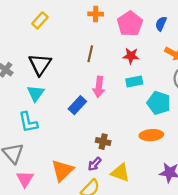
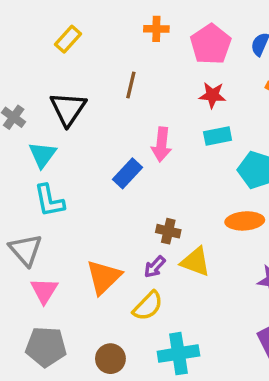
brown line: (90, 54) -> (131, 85), moved
cyan triangle: (36, 93) -> (42, 155), moved
yellow triangle: (120, 173) -> (195, 262), moved

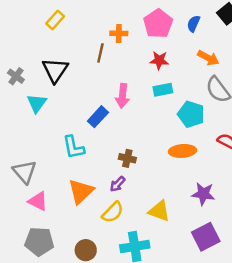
orange cross: (156, 29) -> (119, 33), moved
cyan L-shape: (49, 201) -> (73, 147), moved
yellow triangle: (195, 262) -> (159, 211), moved
pink triangle: (44, 291) -> (38, 201), turned -35

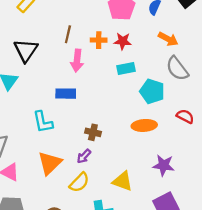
orange cross: (119, 33) -> (99, 40), moved
pink arrow: (122, 96) -> (77, 61), moved
blue rectangle: (98, 117) -> (66, 94), turned 48

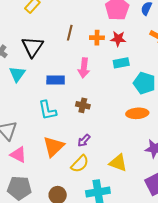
pink arrow: (77, 61) -> (84, 68), moved
blue rectangle: (66, 94) -> (56, 80), moved
brown cross: (93, 132) -> (83, 105), moved

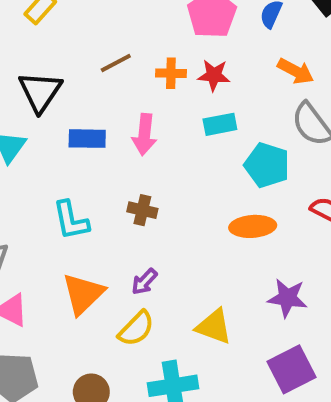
brown line: (70, 33) -> (116, 63), turned 49
blue rectangle: (56, 80) -> (87, 139), moved

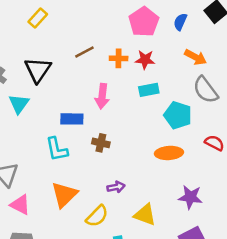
blue rectangle: (87, 139) -> (72, 119), moved
purple arrow: (144, 282) -> (116, 187), moved, turned -144

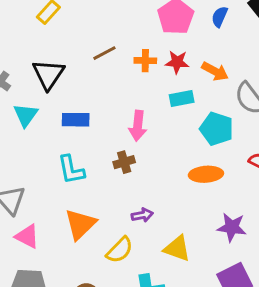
orange arrow: (195, 57) -> (215, 71), moved
pink arrow: (102, 96) -> (138, 126), moved
blue rectangle: (72, 119) -> (76, 120), moved
brown cross: (101, 143) -> (124, 162), turned -30

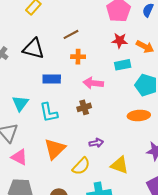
orange cross: (145, 61) -> (78, 57), moved
black triangle: (48, 74) -> (33, 49), turned -50
cyan triangle: (26, 115) -> (20, 103), moved
pink arrow: (138, 126) -> (93, 83), turned 90

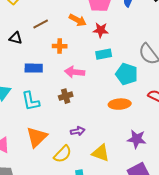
brown line: (71, 34) -> (41, 24), moved
orange arrow: (145, 47) -> (78, 20), moved
black triangle: (33, 49) -> (16, 38), size x0.6

